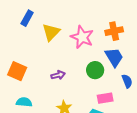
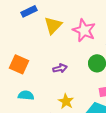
blue rectangle: (27, 18) -> (29, 11), turned 35

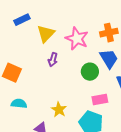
purple arrow: (60, 68) -> (53, 60), moved, turned 120

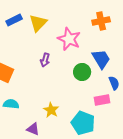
orange cross: (109, 33) -> (101, 21), moved
yellow triangle: (46, 34) -> (38, 23), moved
pink rectangle: (100, 100) -> (102, 100), moved

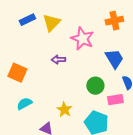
purple arrow: (45, 60) -> (58, 60), turned 72
green circle: (82, 72) -> (95, 86), moved
cyan semicircle: (11, 104) -> (24, 104), turned -35

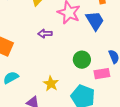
blue trapezoid: (114, 59) -> (95, 21), moved

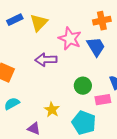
purple arrow: (45, 34) -> (46, 60), size x1.5

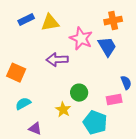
yellow triangle: (39, 23) -> (50, 23), turned 36
green circle: (83, 86) -> (79, 93), moved
purple triangle: (34, 129) -> (35, 129), moved

